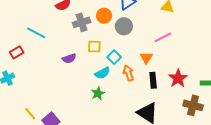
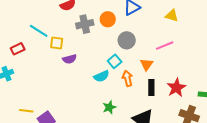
gray circle: (124, 26) -> (127, 40), moved
yellow square: (94, 47) -> (57, 43), moved
green star: (98, 93) -> (109, 107), moved
yellow line: (30, 114) -> (26, 111), turned -48

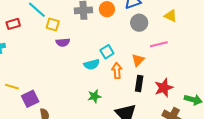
gray circle: (127, 40) -> (139, 23), moved

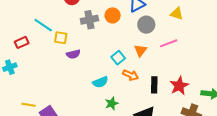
orange triangle: (138, 60) -> (140, 50), moved
cyan semicircle: (92, 64) -> (100, 82), moved
orange arrow: (117, 71) -> (131, 75), turned 126

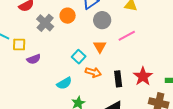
gray cross: (89, 20) -> (45, 23), turned -30

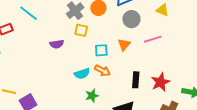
yellow square: (19, 45) -> (81, 30), moved
cyan square: (79, 57) -> (101, 50), turned 32
orange arrow: (93, 72) -> (102, 71), moved

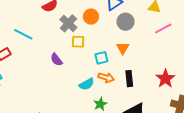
pink line: (153, 39) -> (163, 29), moved
purple semicircle: (57, 44) -> (56, 60), turned 72
black rectangle: (136, 80) -> (129, 79), moved

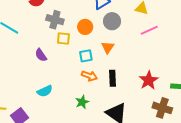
orange circle: (91, 17) -> (85, 27), moved
gray cross: (68, 23) -> (55, 20), turned -30
cyan semicircle: (87, 84) -> (45, 91), moved

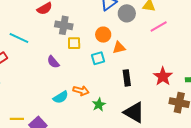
gray circle: (112, 21) -> (127, 13), moved
orange circle: (85, 27) -> (103, 35), moved
orange triangle: (108, 47) -> (119, 48), turned 48
orange arrow: (89, 76) -> (81, 91), moved

